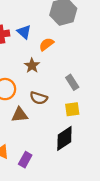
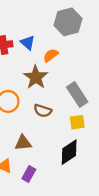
brown star: (32, 66) -> (36, 77), size x1.5
gray rectangle: (72, 82) -> (77, 94), size x1.5
brown triangle: (20, 115) -> (23, 143), moved

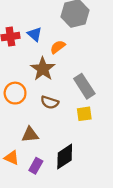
black diamond: (69, 152) -> (65, 157), moved

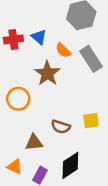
orange semicircle: (58, 47) -> (63, 50), turned -98
gray rectangle: (84, 86) -> (91, 59), moved
brown semicircle: (50, 102) -> (61, 127), moved

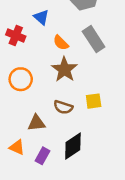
red cross: (13, 39) -> (16, 35), moved, turned 30
orange semicircle: (63, 50) -> (61, 43), moved
brown star: (47, 73) -> (64, 69), moved

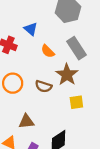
brown star: (64, 69) -> (67, 75), moved
brown semicircle: (63, 107) -> (43, 86), moved

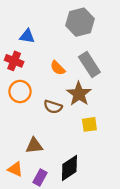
blue triangle: (31, 29) -> (27, 36), moved, turned -32
orange circle: (13, 83) -> (20, 91), moved

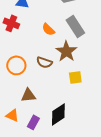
orange circle: (20, 91) -> (16, 65), moved

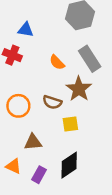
yellow square: (75, 77) -> (70, 124), moved

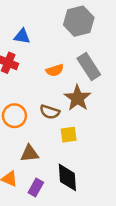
orange semicircle: (57, 62) -> (55, 70), turned -63
black diamond: (69, 165) -> (67, 177), turned -60

